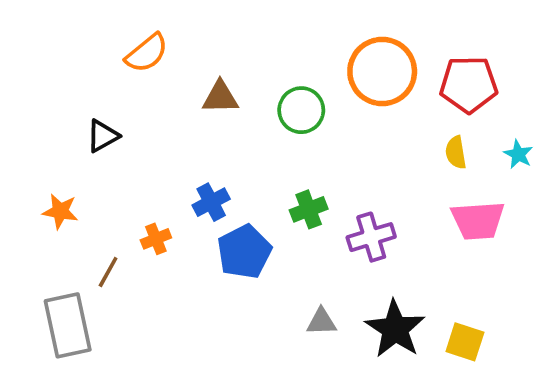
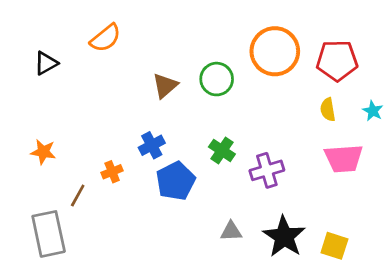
brown triangle: (220, 97) -> (165, 86), moved, turned -40
black triangle: (103, 136) -> (46, 63), moved
green cross: (309, 209) -> (222, 151), turned -35

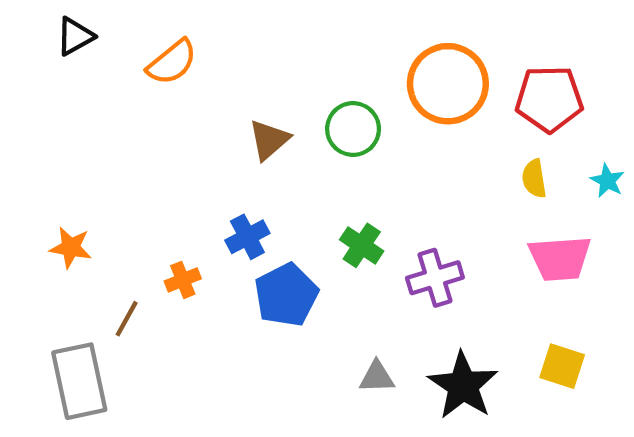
black triangle: (46, 63) -> (75, 36), moved
yellow square: (334, 246) -> (562, 366), moved

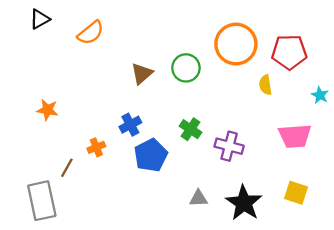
yellow semicircle: (534, 179) -> (265, 85), moved
orange star: (71, 248) -> (48, 110), moved
purple cross: (435, 278) -> (229, 146), turned 32

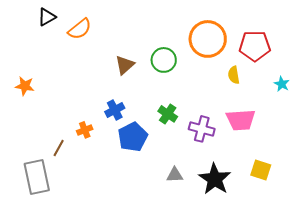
black triangle: (40, 19) -> (47, 17), moved
orange star: (48, 110) -> (25, 86), moved
pink trapezoid: (295, 136) -> (241, 120), moved

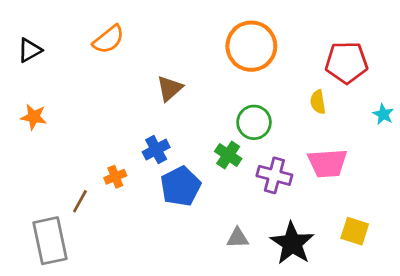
black triangle: (47, 17) -> (30, 50), moved
orange circle: (208, 39) -> (251, 46), moved
green circle: (164, 60) -> (254, 122), moved

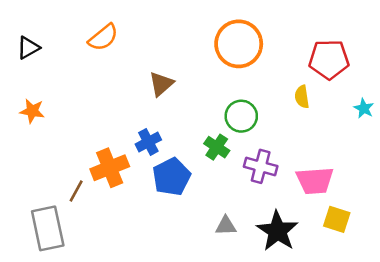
pink trapezoid: (327, 163) -> (315, 181), moved
orange cross: (115, 177) -> (110, 168), size x1.8

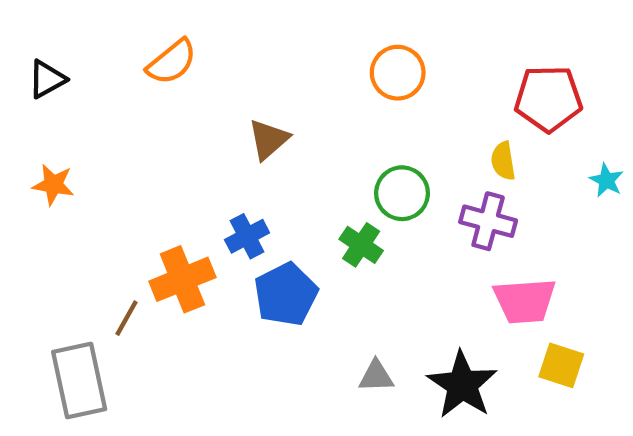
orange circle: (239, 44) -> (398, 73), size x0.7
purple cross: (261, 166) -> (488, 221), moved

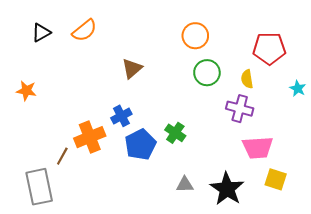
black triangle: (47, 79) -> (41, 33), moved
green circle: (402, 193) -> (207, 73), moved
green cross: (361, 245) -> (175, 133), moved

